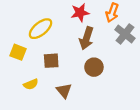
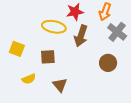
yellow ellipse: (40, 29) -> (54, 27), moved, turned 50
brown circle: (94, 67) -> (108, 63), moved

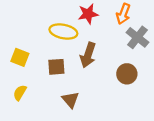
brown arrow: (81, 36) -> (88, 55), moved
yellow semicircle: (29, 79) -> (20, 93), moved, turned 144

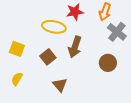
brown square: (56, 67) -> (48, 57), turned -35

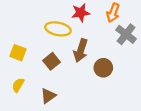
brown circle: (108, 63) -> (103, 68), moved
brown triangle: (60, 85) -> (48, 96), moved, turned 35

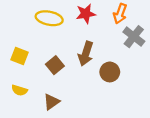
yellow ellipse: (58, 29) -> (49, 18), moved
yellow semicircle: (18, 85) -> (19, 90), turned -104

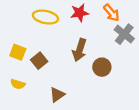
orange arrow: (120, 14) -> (111, 13), turned -60
brown square: (55, 65) -> (39, 61), moved
brown triangle: (51, 102) -> (57, 95), moved

